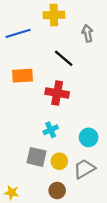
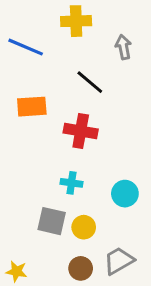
blue line: (18, 33) -> (26, 47), turned 40
cyan cross: (51, 130) -> (71, 183), turned 32
gray trapezoid: (84, 169) -> (119, 261), moved

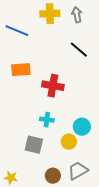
gray arrow: (123, 47) -> (77, 15), moved
black line: (90, 82) -> (79, 50), moved
yellow circle: (84, 227) -> (69, 142), moved

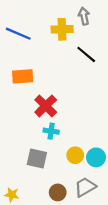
yellow cross: (50, 14) -> (62, 29), moved
red cross: (53, 86) -> (46, 106), moved, turned 35
cyan circle: (82, 127) -> (96, 157), moved

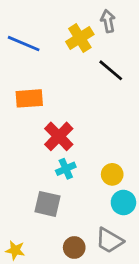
yellow cross: (62, 29) -> (80, 38), turned -30
cyan cross: (51, 131) -> (66, 169), turned -32
yellow circle: (75, 155) -> (112, 174), moved
gray trapezoid: (85, 187) -> (109, 240), turned -120

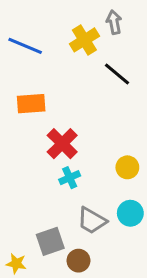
yellow circle: (112, 174) -> (127, 167), moved
gray square: (48, 204) -> (50, 241), moved, turned -32
gray trapezoid: (109, 240) -> (92, 221), moved

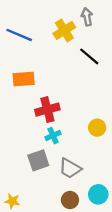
red cross: (62, 144) -> (47, 110), turned 30
cyan circle: (130, 213) -> (98, 194), moved
gray square: (50, 241) -> (38, 160), moved
brown circle: (78, 261) -> (70, 200), moved

